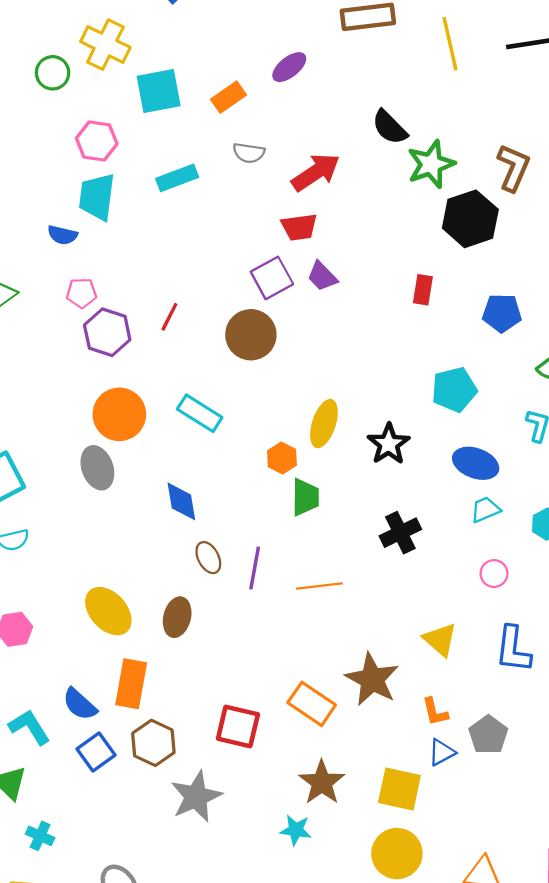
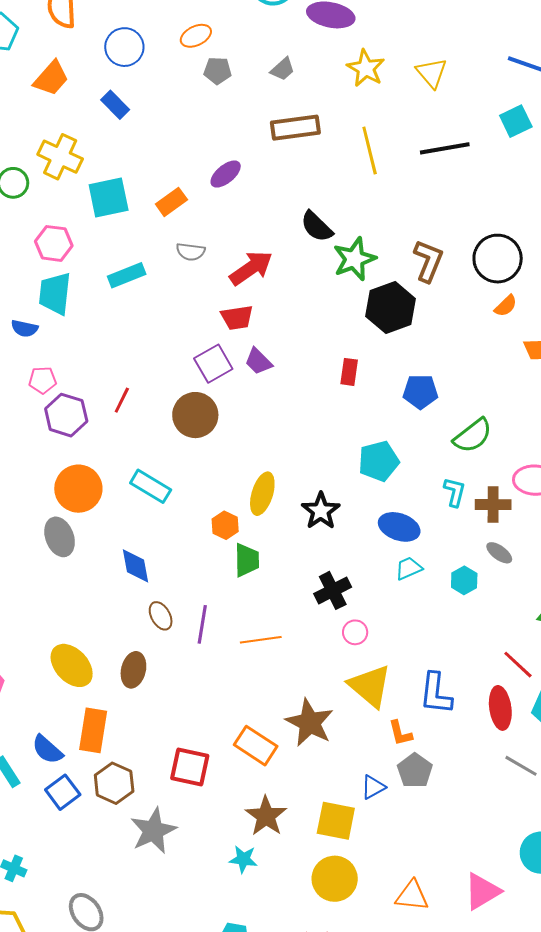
pink circle: (494, 574) -> (355, 632), moved
yellow triangle: (440, 640) -> (370, 686), size x1.4
orange L-shape: (435, 712) -> (400, 733), moved

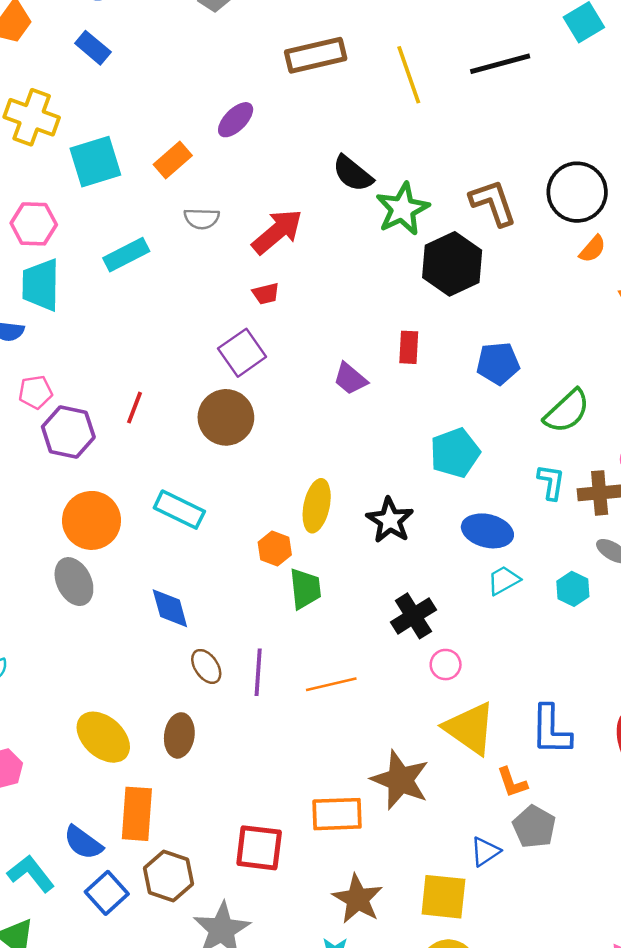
brown L-shape: (428, 261) -> (493, 203), turned -36
red trapezoid: (237, 318) -> (266, 294), size x0.7
purple trapezoid: (258, 361) -> (350, 379), moved
orange rectangle: (256, 746) -> (337, 814), turned -30

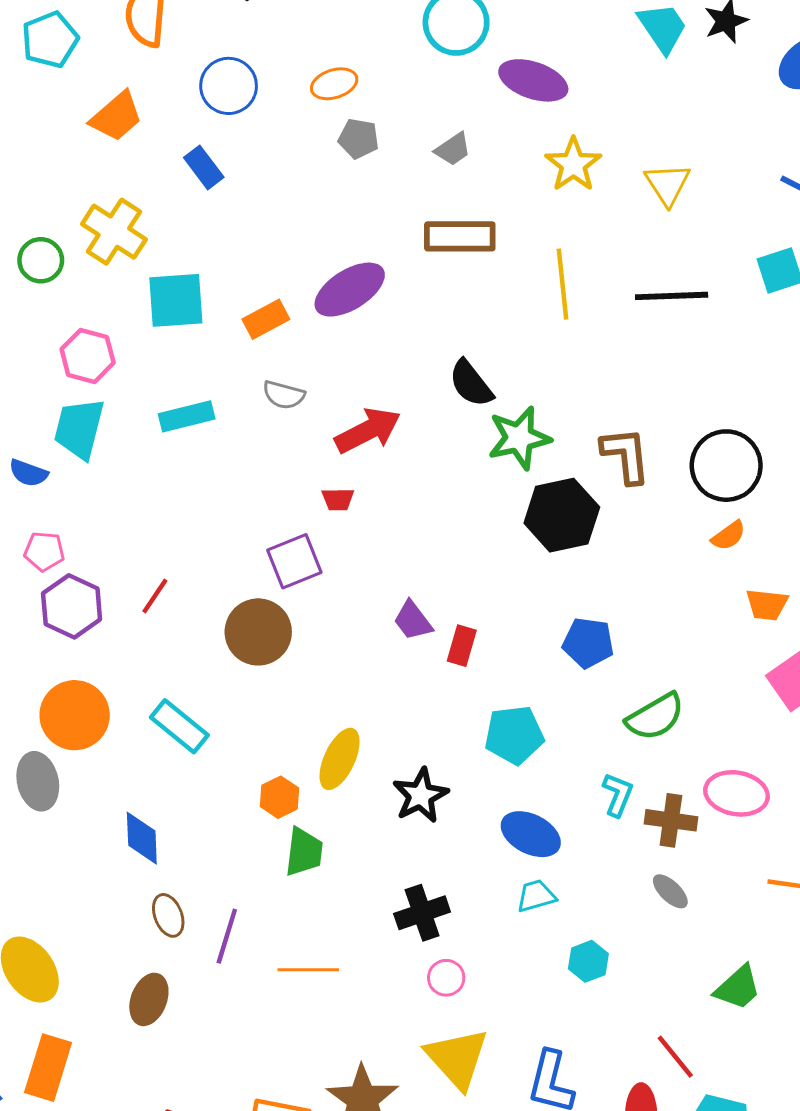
purple ellipse: (236, 120) -> (350, 290), size x1.5
red rectangle: (409, 347) -> (462, 646), moved
cyan hexagon: (573, 589) -> (588, 961), moved
brown ellipse: (179, 735) -> (149, 999), moved

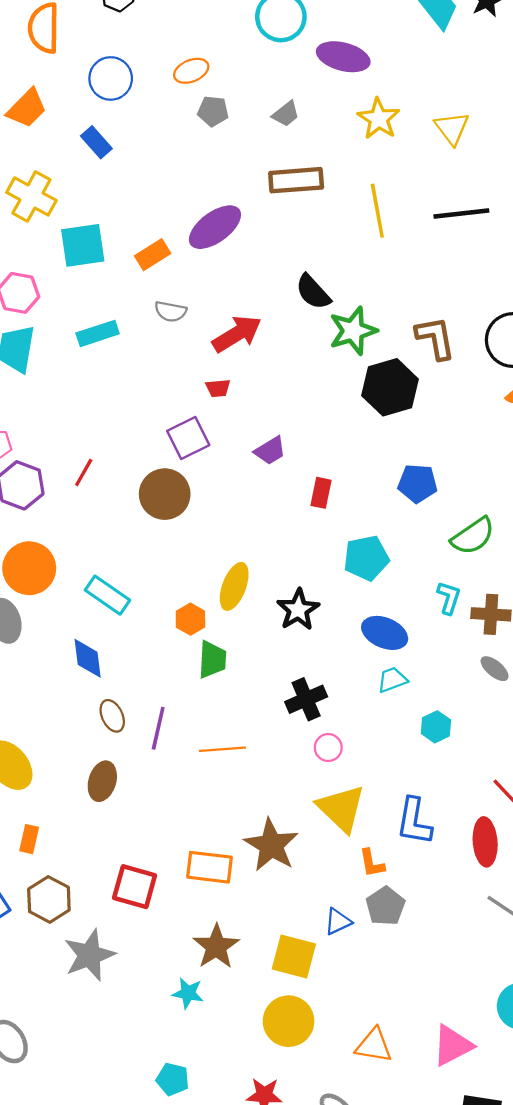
purple trapezoid: (413, 621) -> (270, 451), moved, turned -80
cyan rectangle: (179, 726) -> (107, 595), moved
orange rectangle: (48, 1068) -> (29, 839), size x0.6

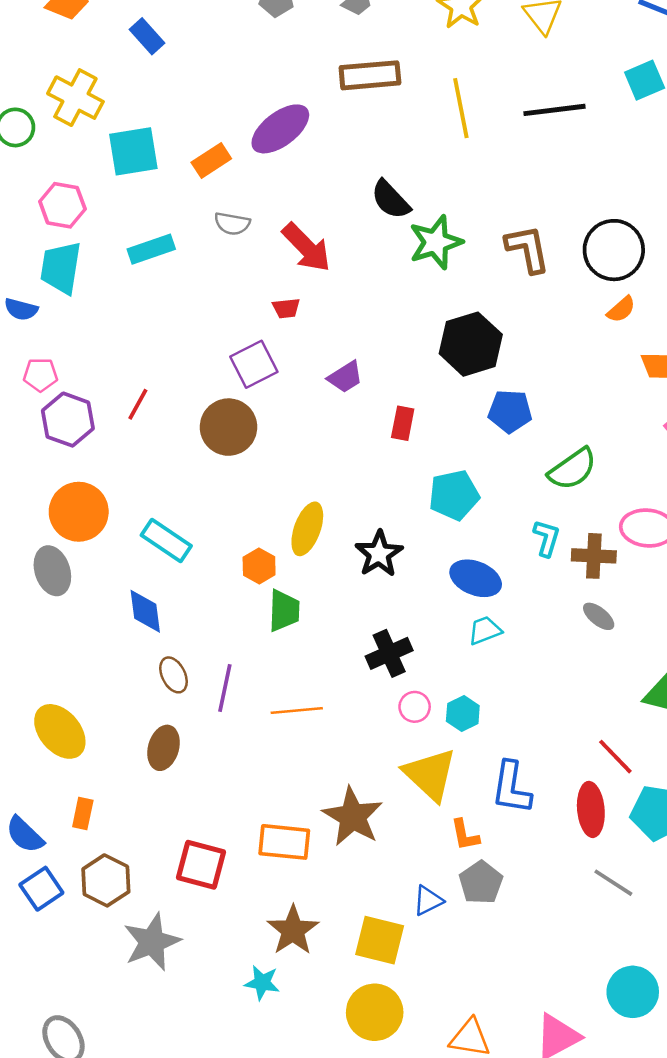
red arrow: (237, 334) -> (306, 247), turned 78
black hexagon: (390, 387) -> (471, 344), moved
cyan hexagon: (436, 727) -> (463, 713), moved

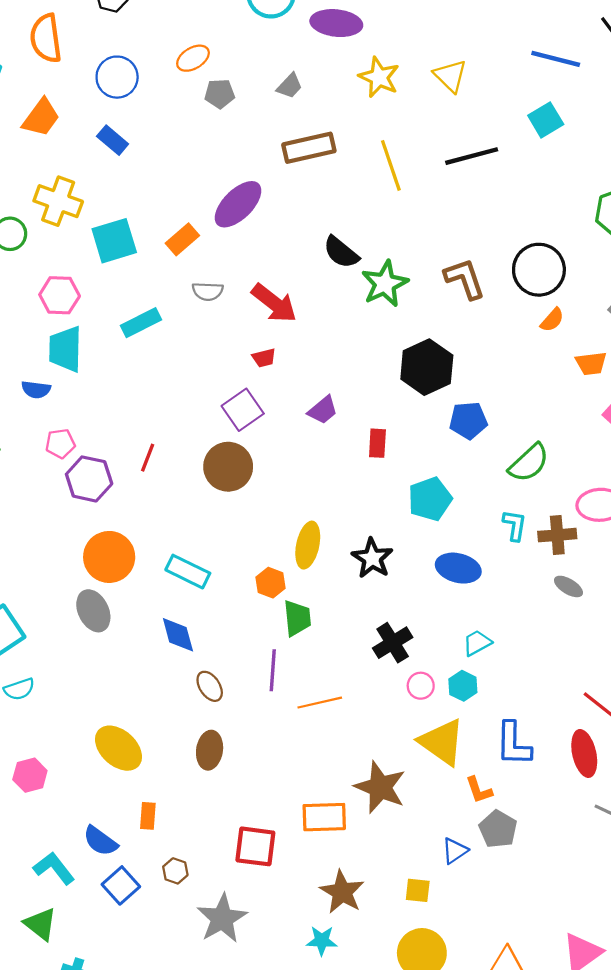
cyan trapezoid: (485, 630) -> (477, 643), moved
purple line: (225, 688) -> (273, 670), moved
brown hexagon: (106, 880) -> (175, 871), size x0.6
yellow square: (380, 940) -> (418, 890), size x0.6

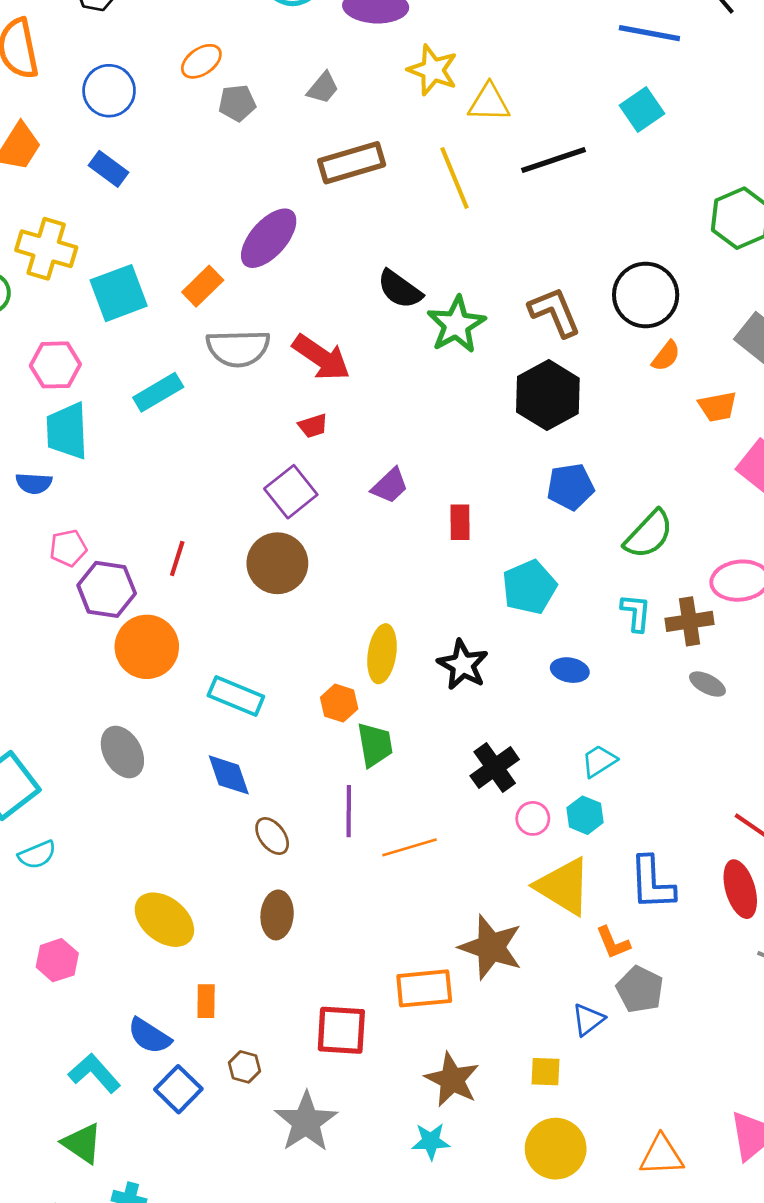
yellow triangle: (450, 76) -> (489, 103), moved, turned -39
gray semicircle: (208, 291) -> (238, 348), size x1.6
black hexagon: (427, 367) -> (548, 395), moved
orange circle: (109, 557) -> (147, 647), moved
blue ellipse: (458, 568) -> (570, 670), size x0.7

